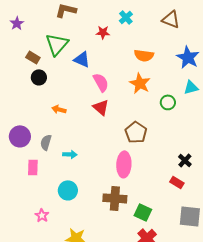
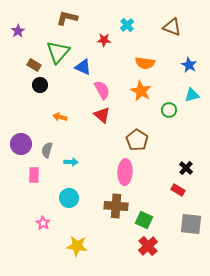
blue star: (188, 57) -> (189, 65), size x0.7

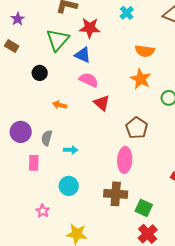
red star: (104, 40) -> (90, 28), moved, size x1.5
brown rectangle: (34, 65) -> (12, 46), moved
pink semicircle: (102, 90) -> (89, 80), moved, turned -36

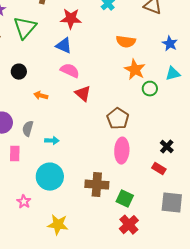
green triangle: (58, 40) -> (25, 28), moved
black circle: (40, 73) -> (19, 72), moved
orange star: (141, 79) -> (135, 70), moved
pink ellipse: (125, 160) -> (122, 151), moved
cyan circle: (69, 186) -> (50, 177), size x1.4

